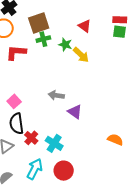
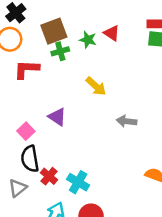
green star: (65, 45) -> (88, 40), moved
yellow arrow: (81, 55) -> (96, 86), moved
gray arrow: (56, 95) -> (127, 121), moved
purple triangle: (75, 112) -> (57, 117), moved

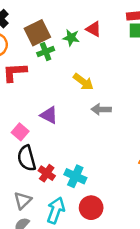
gray arrow: (127, 121) -> (101, 109), moved
gray triangle: (18, 188) -> (23, 200), moved

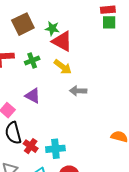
red triangle: (94, 29) -> (62, 41), moved, size x1.5
green cross: (46, 52) -> (32, 60), moved
cyan cross: (75, 176) -> (55, 149), turned -30

